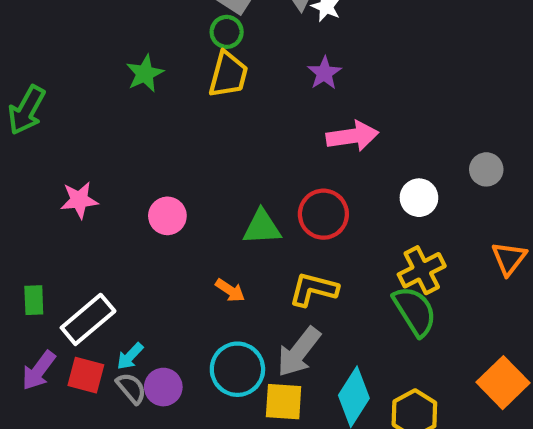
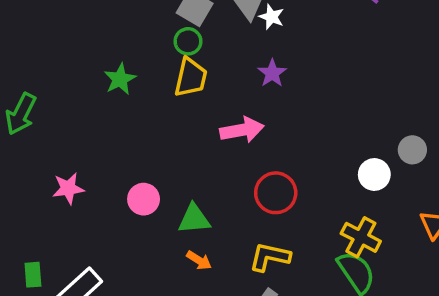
pink arrow: (352, 136) -> (242, 130), moved
white circle: (419, 198) -> (374, 175), moved
green triangle: (262, 227) -> (194, 219), moved
yellow cross: (422, 270) -> (361, 237), turned -33

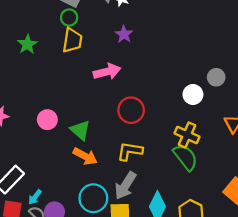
green triangle: (194, 219) -> (80, 130), turned 50
orange arrow: (199, 260) -> (85, 156), size x1.5

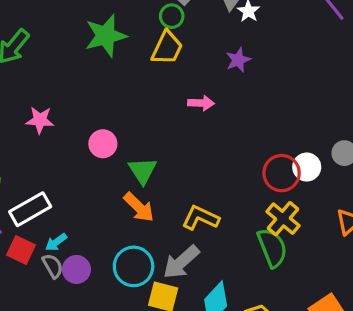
green star: (27, 44) -> (106, 36), size x1.5
pink arrow: (107, 72) -> (201, 103), size x0.7
red circle: (131, 110) -> (282, 173), moved

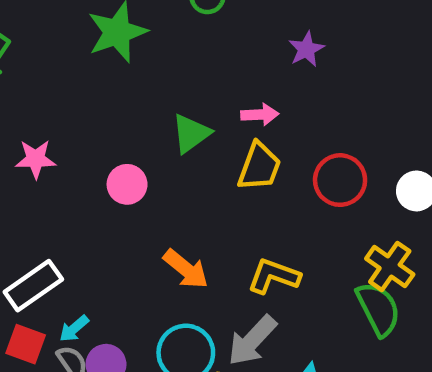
yellow trapezoid: (167, 48) -> (259, 167), moved
green triangle: (143, 171) -> (191, 133), moved, turned 32
red circle: (282, 173) -> (340, 180), moved

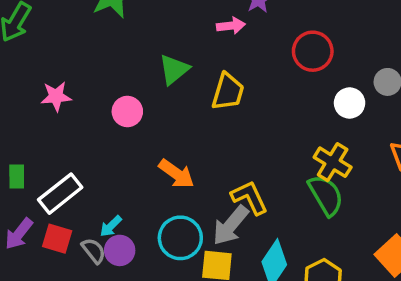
pink arrow: (260, 115) -> (231, 26), moved
red circle: (340, 180) -> (313, 51), moved
yellow L-shape: (274, 276) -> (249, 197), moved, turned 48
cyan arrow: (74, 329) -> (111, 226), moved

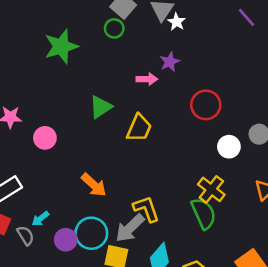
pink circle: (127, 111) -> (45, 138), moved
purple circle: (120, 250) -> (66, 240), moved

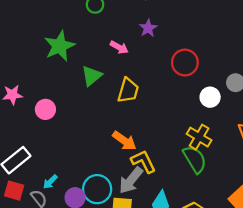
green star: (61, 46) -> (60, 46), moved
pink arrow: (147, 79) -> (119, 47), moved, turned 36
orange arrow: (94, 185) -> (124, 141), moved

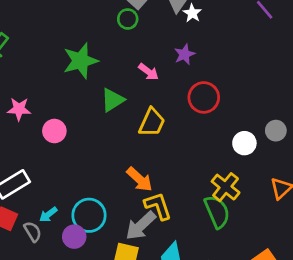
red circle: (185, 63) -> (204, 97), moved
cyan circle: (97, 189) -> (89, 215), moved

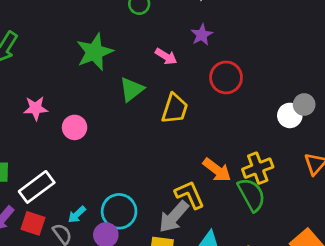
white circle: (244, 143) -> (290, 115), moved
orange arrow: (140, 179) -> (217, 170), moved
yellow cross: (226, 187) -> (258, 168), turned 36

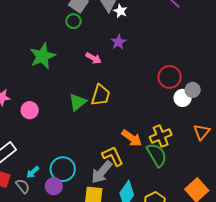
red circle: (226, 77) -> (170, 77), moved
green triangle: (132, 89) -> (78, 102), moved

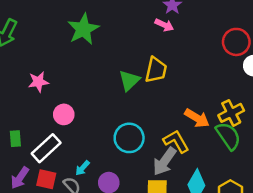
pink arrow: (94, 58) -> (164, 25), moved
pink circle: (30, 110) -> (64, 114), moved
cyan circle: (63, 169) -> (129, 138), moved

